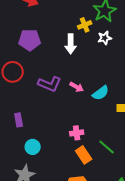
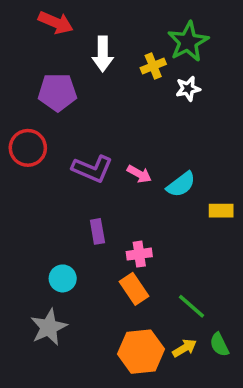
white arrow: (71, 44) -> (103, 54), moved
purple rectangle: (19, 120) -> (97, 231), moved
green line: (107, 147) -> (191, 306), moved
orange rectangle: (84, 155) -> (134, 289), moved

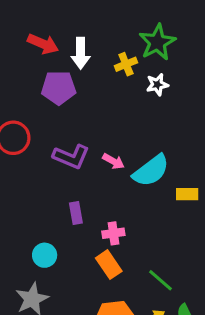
red arrow: (56, 23) -> (43, 44), moved
purple pentagon: (57, 92) -> (59, 88), moved
cyan semicircle: (181, 184) -> (151, 171), size x1.4

